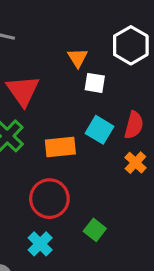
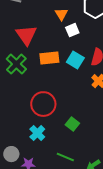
white square: (95, 83) -> (72, 30), turned -32
orange rectangle: (60, 147) -> (49, 58), moved

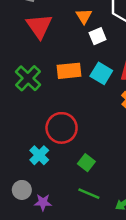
red triangle: (26, 35) -> (39, 26), moved
green square: (72, 124) -> (86, 163), moved
cyan cross: (37, 133) -> (39, 155), moved

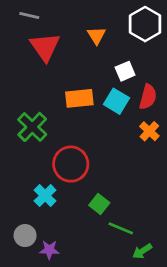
white square: (98, 36) -> (125, 71), moved
green cross: (28, 78) -> (32, 127), moved
green line: (89, 194) -> (121, 228), moved

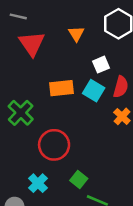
cyan cross: (45, 196) -> (38, 183), moved

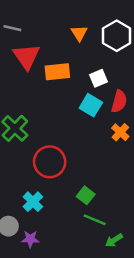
orange triangle: (76, 34) -> (79, 33), moved
orange rectangle: (61, 88) -> (57, 72), moved
green square: (79, 179) -> (86, 195), moved

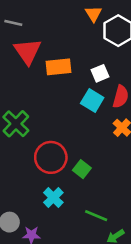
orange triangle: (79, 33) -> (93, 14), moved
green square: (86, 195) -> (82, 169), moved
cyan cross: (33, 202) -> (53, 198), moved

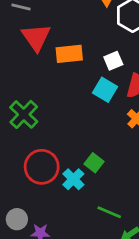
red circle: (51, 157) -> (42, 167), moved
cyan cross: (53, 198) -> (73, 179), moved

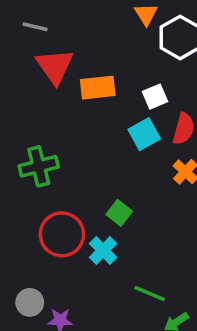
cyan square: (105, 90) -> (144, 134), turned 30
green cross: (24, 114) -> (39, 166), turned 32
green square: (94, 163) -> (119, 213), moved

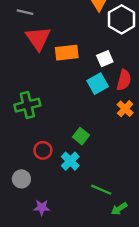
red circle: (62, 234) -> (43, 150), size x0.6
gray circle: (30, 302) -> (21, 179), moved

